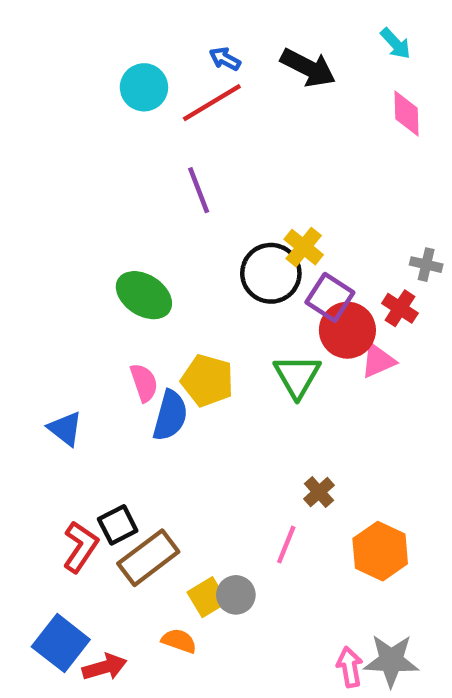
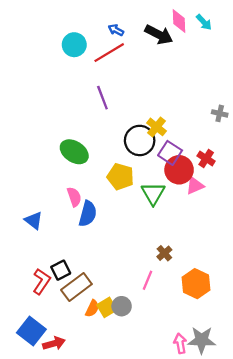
pink diamond: (406, 114) -> (179, 21), moved
gray cross: (426, 265) -> (220, 113), moved
yellow pentagon: (207, 380) -> (120, 177), moved
orange semicircle: (179, 641) -> (92, 308), moved, turned 96

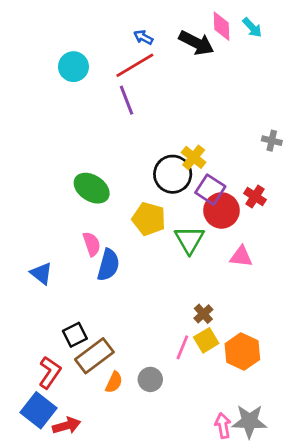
cyan circle: (74, 45) -> (73, 67), moved
purple line: (102, 98) -> (127, 100), moved
pink triangle: (195, 186) -> (241, 257), moved, turned 30
red L-shape: (42, 281) -> (50, 372), moved
yellow square: (107, 307) -> (206, 340), moved

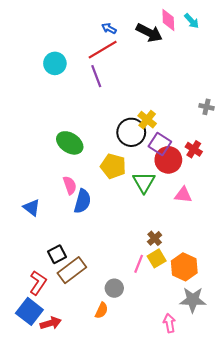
cyan circle: (73, 67) -> (55, 63), moved
orange semicircle: (114, 382) -> (102, 310), moved
gray star: (249, 421) -> (193, 300), moved

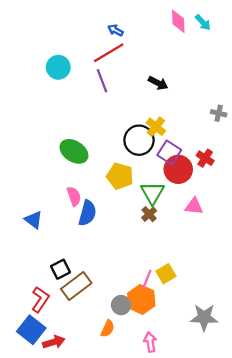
black arrow: (149, 33) -> (158, 83), moved, size x0.7
brown cross: (155, 238) -> (149, 214), moved
orange hexagon: (184, 267) -> (141, 299), moved
pink arrow: (169, 323) -> (150, 342), moved

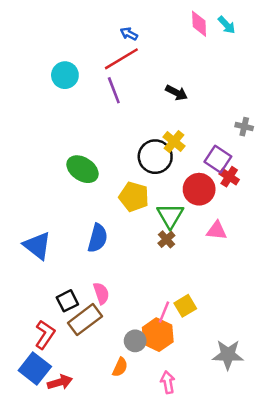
purple square: (169, 153) -> (218, 159), moved
pink semicircle: (74, 196) -> (101, 293), moved
blue triangle: (34, 220) -> (37, 246), size x1.4

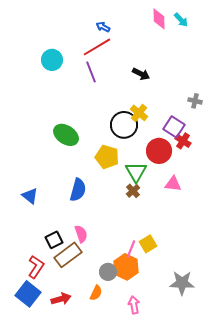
blue triangle: (37, 246) -> (30, 196), size x0.7
red arrow: (60, 382) -> (61, 299), moved

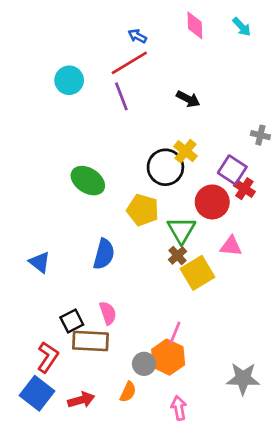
pink diamond: (159, 19) -> (195, 25), moved
yellow square: (148, 244) -> (198, 273), moved, size x1.4
brown rectangle: (68, 255) -> (91, 341), turned 40

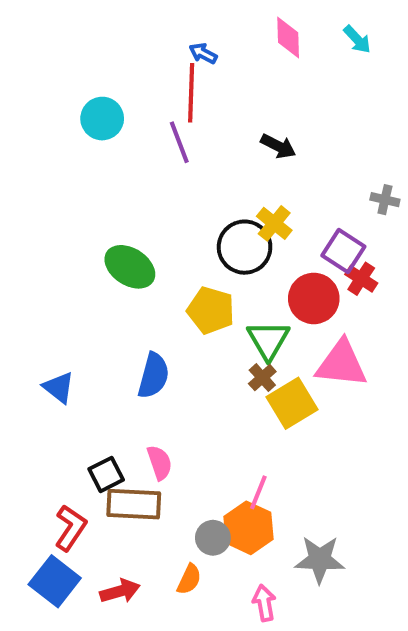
red line: (129, 63) -> (191, 93), turned -57
pink triangle: (231, 246) -> (341, 364), size x1.6
gray star: (243, 379) -> (320, 560), moved

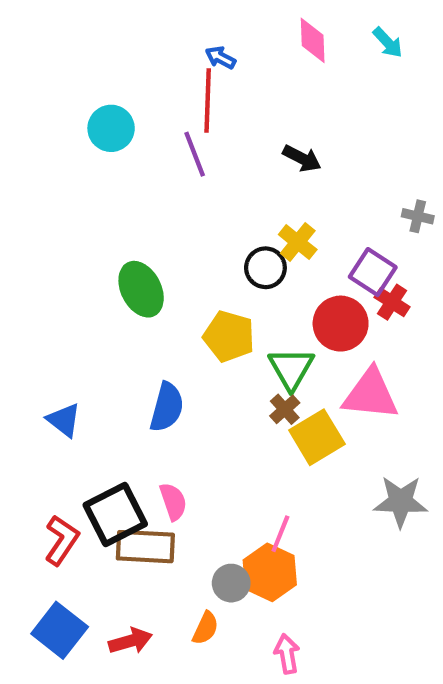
black circle: (245, 247) -> (265, 268), size x0.7
green ellipse: (130, 267) -> (141, 289), turned 30
black square: (106, 474) -> (115, 514), size x1.6
red L-shape: (71, 528) -> (62, 540), moved
gray star: (320, 560) -> (401, 502), moved

